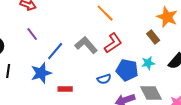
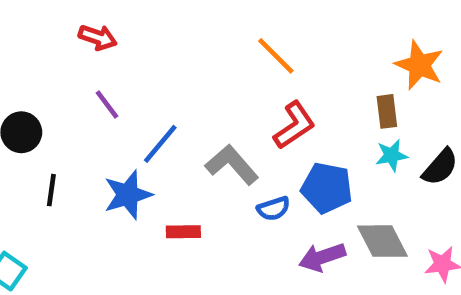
brown rectangle: (153, 37) -> (387, 111), turned 32
gray L-shape: (86, 45) -> (232, 165), moved
cyan star: (148, 63) -> (392, 155), moved

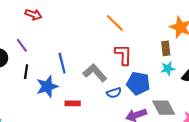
purple line: (107, 104) -> (22, 45), moved
red L-shape: (294, 125) -> (123, 55), turned -55
blue line: (160, 144) -> (62, 63), turned -54
black line: (51, 190) -> (26, 72), moved

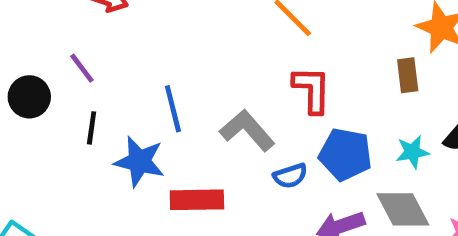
cyan star: (168, 69) -> (412, 152), moved
blue star: (47, 86) -> (139, 161), turned 30
red rectangle: (73, 103) -> (197, 200), size x1.5

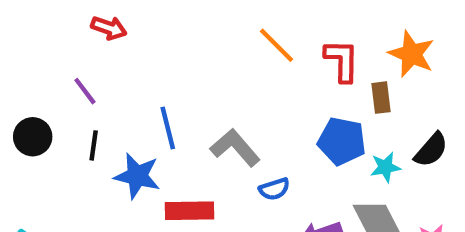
red L-shape: (312, 90) -> (342, 61), moved
black circle: (29, 97) -> (33, 137), moved
blue pentagon: (345, 154) -> (342, 141), moved

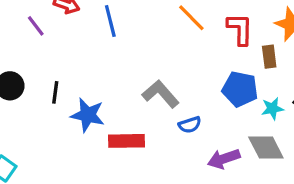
purple line: (85, 91) -> (36, 26), moved
blue line: (168, 128) -> (110, 21), moved

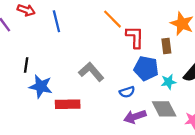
red L-shape: (240, 29) -> (135, 37), moved
black line: (55, 92) -> (26, 65), moved
blue semicircle: (190, 125) -> (127, 92), moved

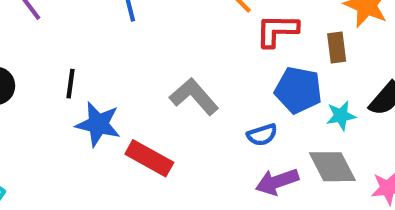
red L-shape: (135, 37) -> (277, 30), turned -90
red rectangle: (68, 104) -> (149, 158), turned 30

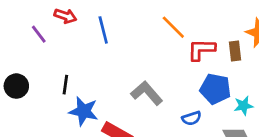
brown rectangle: (337, 47) -> (235, 51), moved

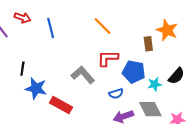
red L-shape: (201, 50) -> (108, 58), moved

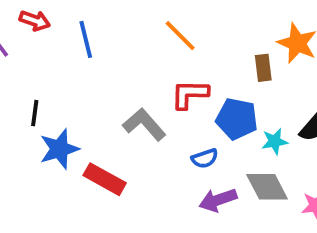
blue star: (36, 88) -> (59, 149), turned -30

